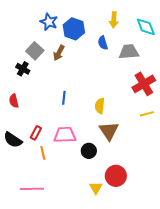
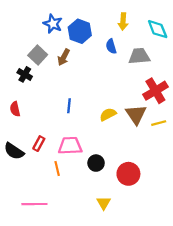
yellow semicircle: (100, 106) -> (108, 114), turned 56
brown triangle: (109, 131) -> (136, 114), moved
orange line: (43, 153) -> (57, 168), moved
red circle: (116, 176) -> (128, 174), moved

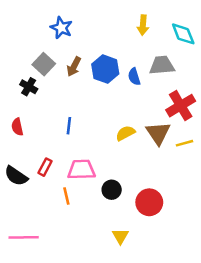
blue hexagon: (80, 31) -> (105, 69), moved
blue semicircle: (111, 46) -> (134, 77), moved
blue line: (69, 106) -> (69, 126), moved
pink line: (34, 204) -> (24, 237), moved

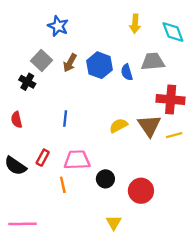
red cross: (181, 106) -> (171, 100), turned 36

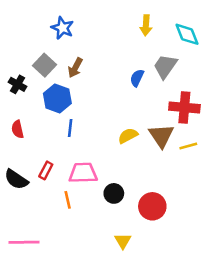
gray trapezoid: (153, 62) -> (165, 66), turned -50
blue hexagon: (100, 65) -> (57, 98), moved
blue semicircle: (127, 72) -> (137, 78), turned 42
black cross: (27, 82) -> (18, 84), moved

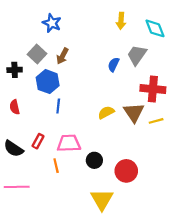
black cross: (18, 84) -> (15, 70), turned -32
yellow triangle: (123, 241) -> (102, 200), size x1.6
pink line: (24, 242) -> (17, 187), moved

